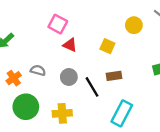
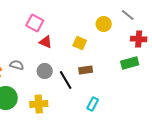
cyan rectangle: (122, 113) -> (93, 104), size x0.6

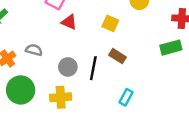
brown rectangle: (86, 70) -> (118, 56), turned 40
gray circle: (45, 71) -> (68, 67), moved
black line: (66, 80) -> (93, 68), turned 42

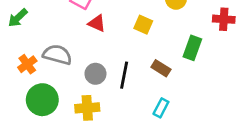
green rectangle: (171, 48) -> (192, 48), moved, turned -55
gray semicircle: (34, 50) -> (57, 55), size x1.5
brown rectangle: (118, 56) -> (161, 68), moved

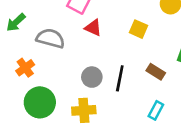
gray semicircle: (57, 55) -> (51, 38), moved

